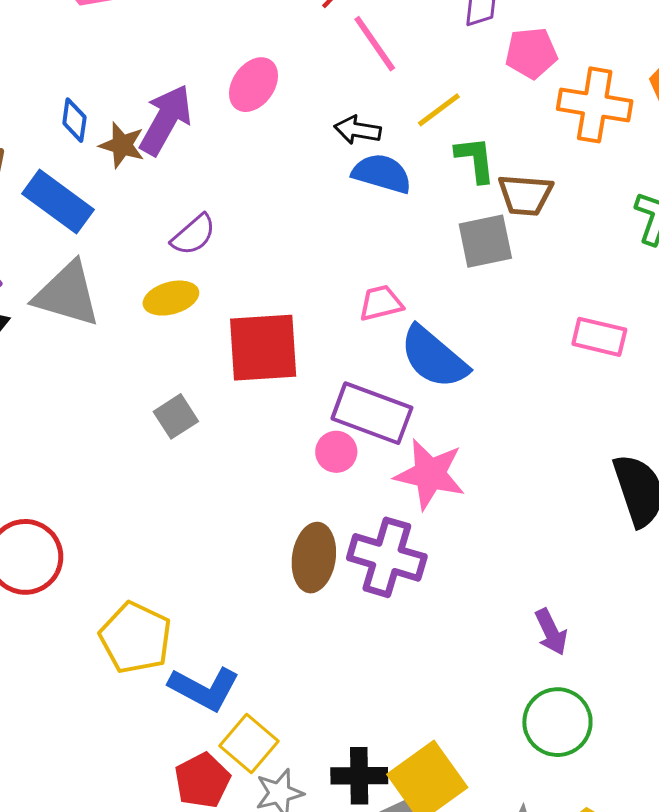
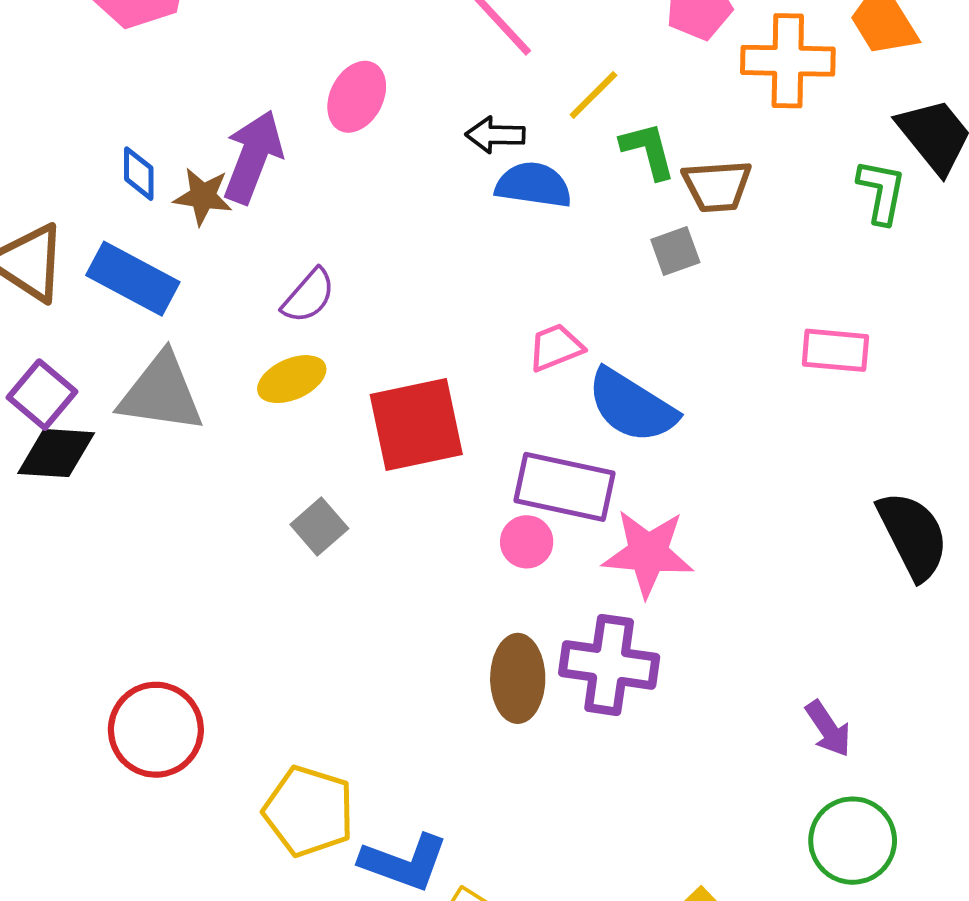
gray square: (485, 241) -> (675, 251), size x0.7

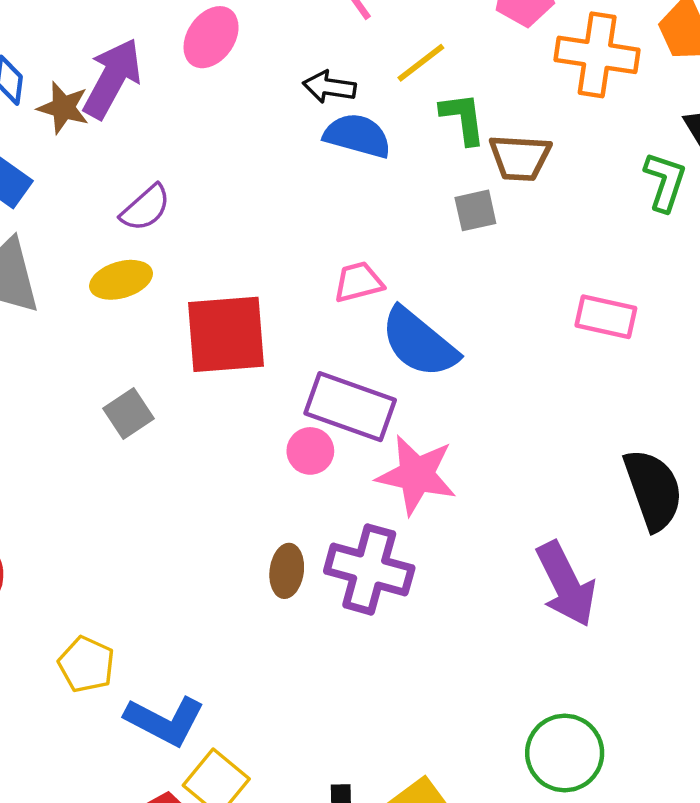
brown ellipse: (518, 678) -> (287, 571), size x0.7
purple arrow: (828, 729) -> (566, 584), moved, size x1.6
yellow pentagon: (309, 811) -> (86, 664), size x0.7

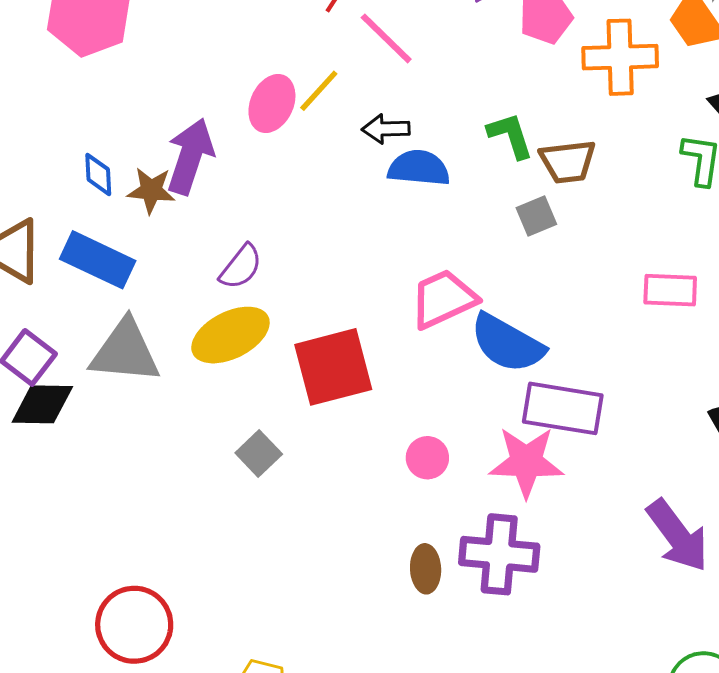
yellow line: (421, 63) -> (319, 91), moved
yellow ellipse: (121, 280) -> (230, 335), size x1.4
pink trapezoid: (358, 282) -> (443, 299), size x1.5
purple rectangle: (350, 407) -> (563, 408), moved

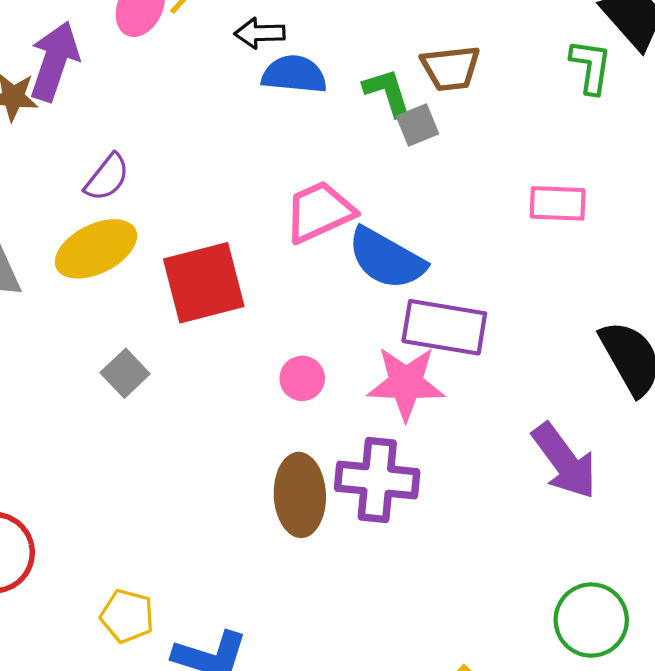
green L-shape: (510, 136) -> (388, 92), moved
brown ellipse: (426, 569) -> (300, 495), size x1.6

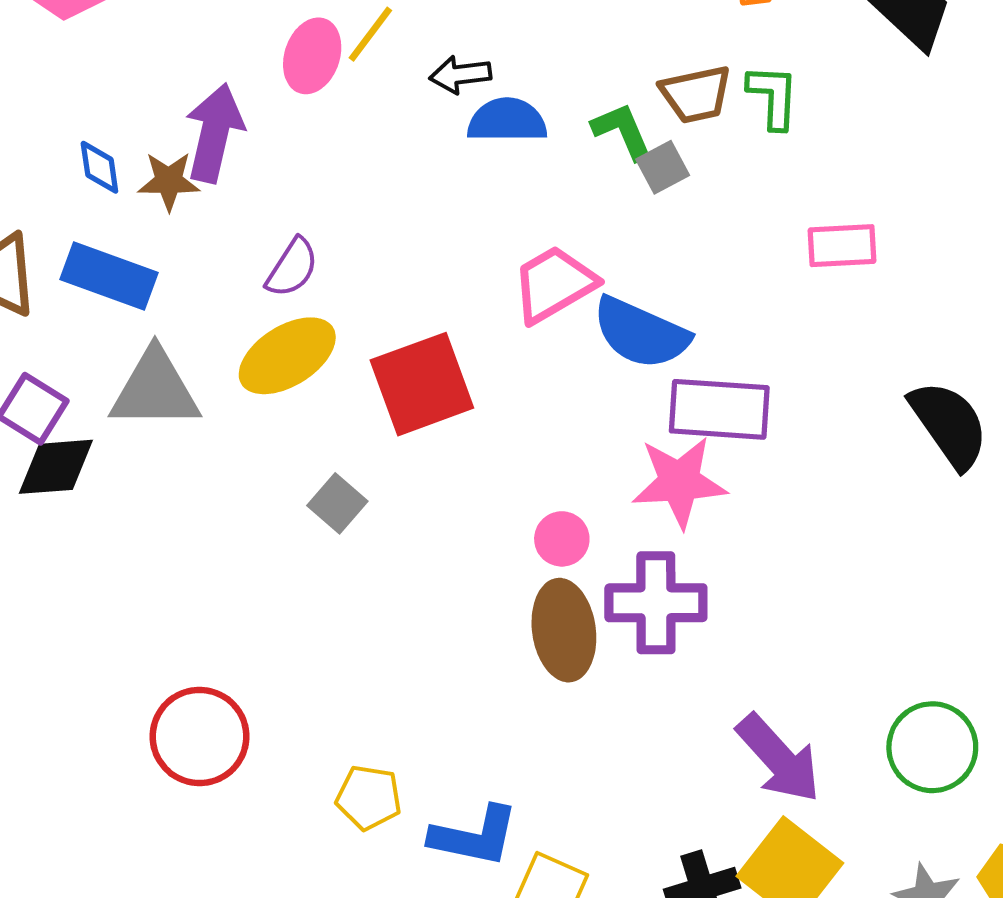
green L-shape: (591, 67) -> (773, 97), moved
pink circle: (302, 378) -> (562, 539), moved
purple arrow: (564, 461) -> (779, 758), moved

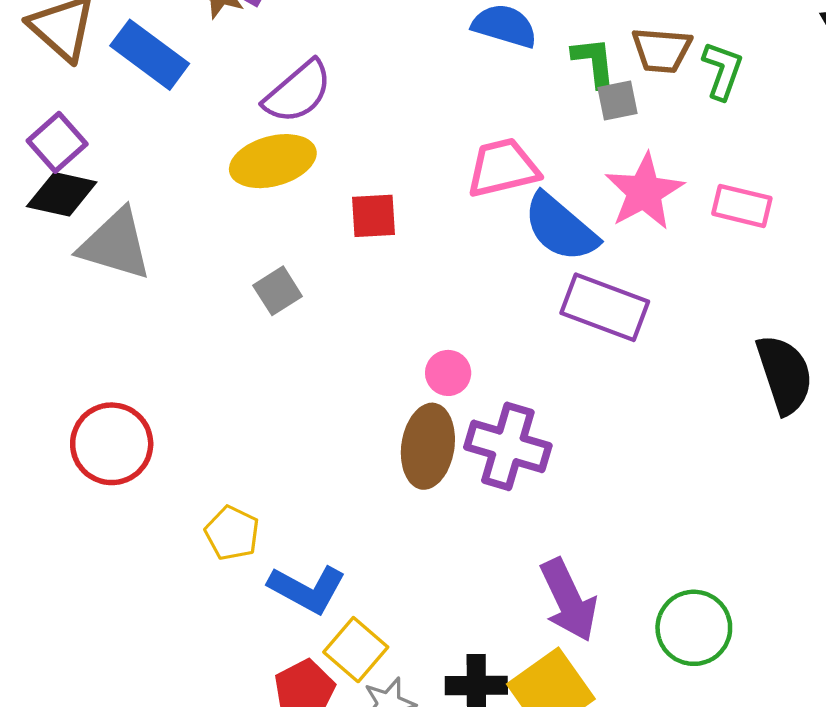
purple semicircle: (292, 268) -> (298, 92), size x1.4
red square: (422, 384) -> (374, 216), size x0.6
gray triangle: (155, 390) -> (115, 244), moved
pink star: (679, 482) -> (644, 192), moved, turned 30

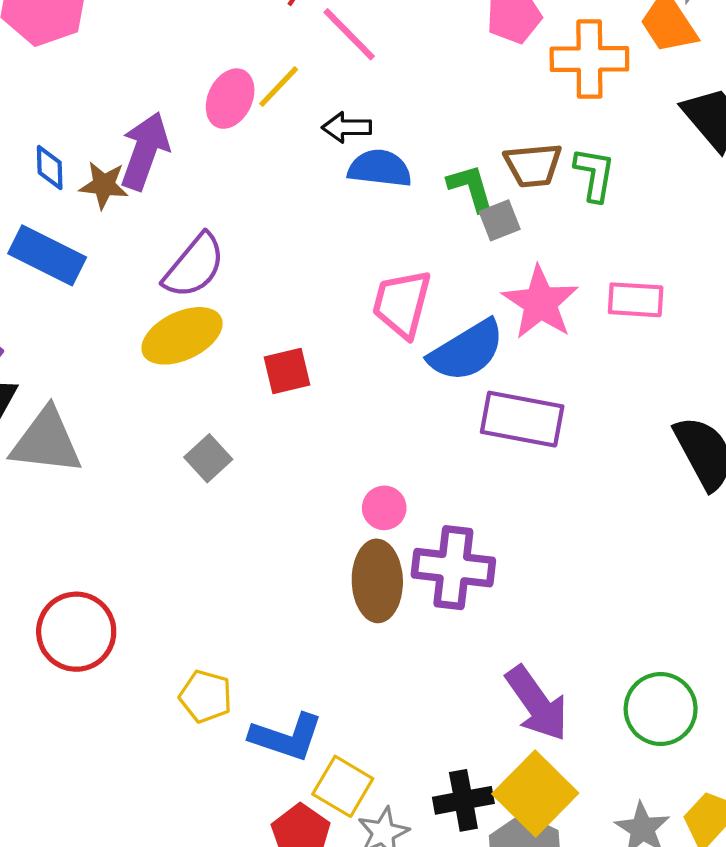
pink trapezoid: (503, 168) -> (402, 304), turned -52
blue semicircle: (560, 228) -> (467, 351), turned -62

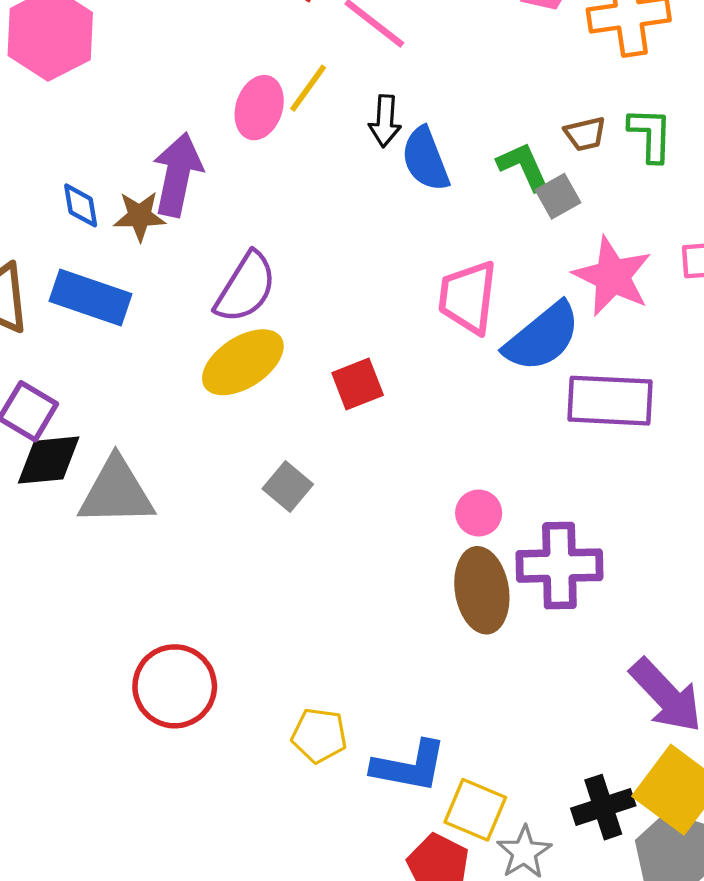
black arrow: (347, 127) -> (385, 121), turned -78
brown trapezoid: (533, 165) -> (585, 134), size x0.7
blue semicircle: (380, 168) -> (425, 159), turned -110

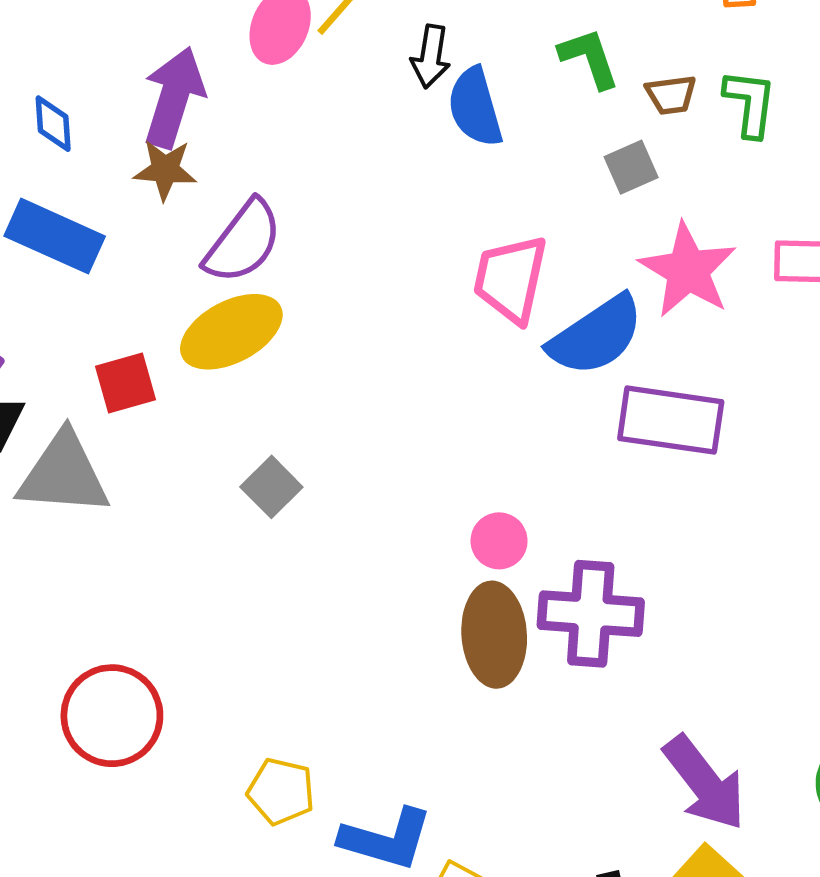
green L-shape: (523, 166) -> (589, 58), moved
brown star: (140, 216) -> (165, 170), moved
red square: (358, 384) -> (125, 383), moved

